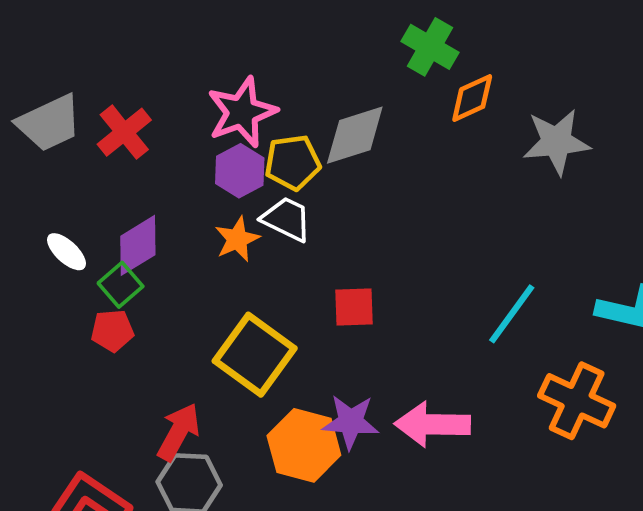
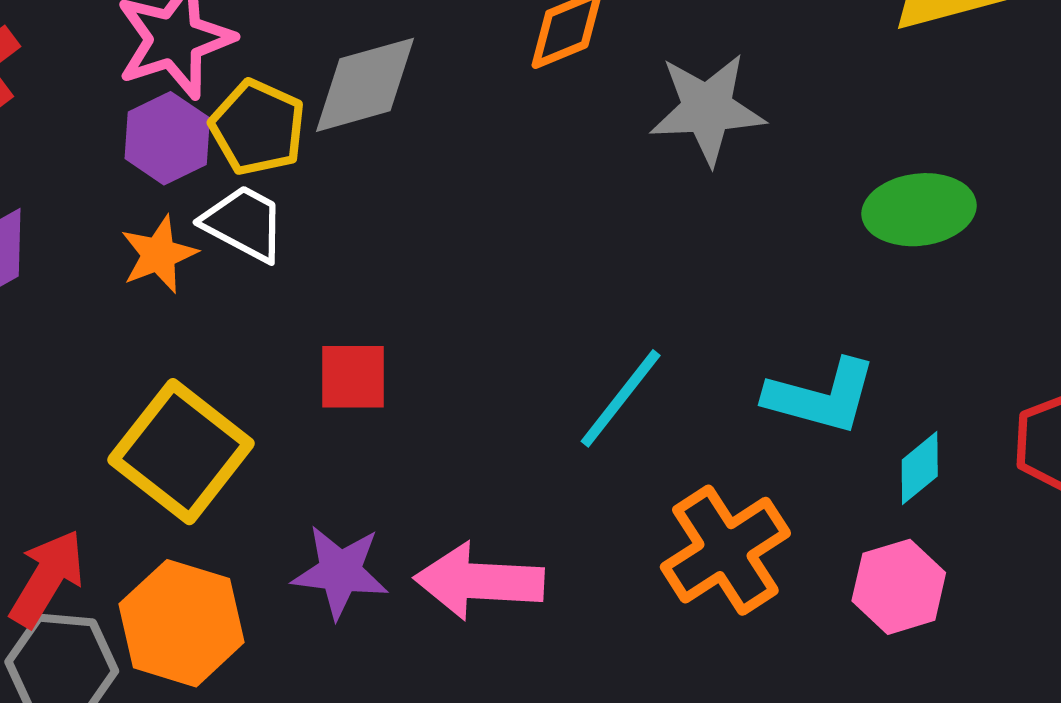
yellow pentagon: (293, 162) -> (258, 127), turned 30
orange cross: (577, 401) -> (725, 550), turned 30
orange hexagon: (304, 445) -> (182, 623), moved

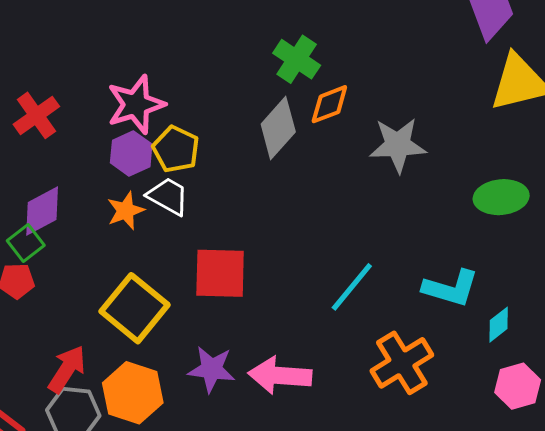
gray diamond: (365, 85) -> (278, 128), moved, turned -34
red square: (353, 377) -> (220, 273), size x1.5
pink hexagon: (899, 587) -> (518, 386), moved

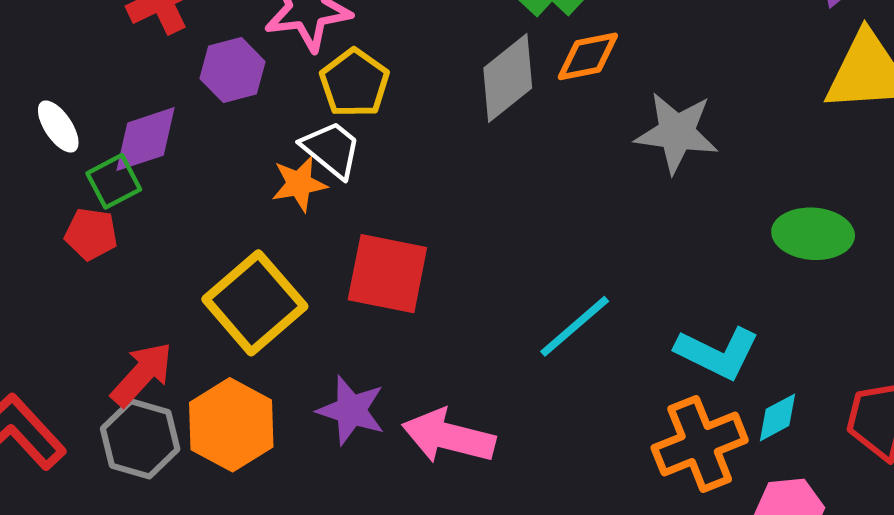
purple hexagon: (131, 153) -> (233, 70), moved
orange star: (126, 211) -> (299, 184), moved
orange cross: (402, 363) -> (700, 444), moved

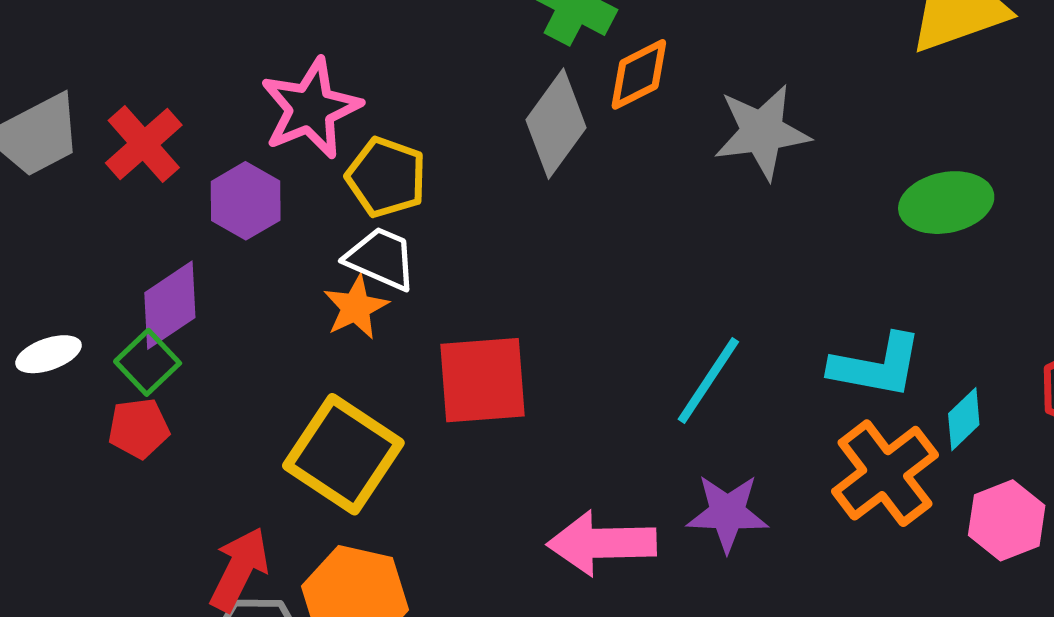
white ellipse: (58, 127) -> (49, 354), moved, turned -60
purple star: (351, 410) -> (727, 513), moved

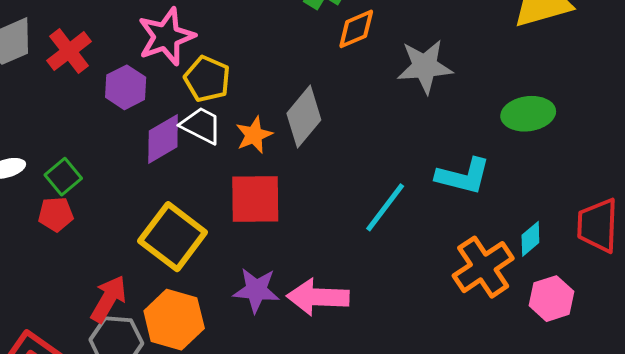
gray diamond: (556, 124) -> (304, 117), moved
purple diamond: (170, 305) -> (163, 139), moved
orange star: (356, 307) -> (254, 135), moved
cyan L-shape: (876, 366) -> (463, 176), moved
purple star: (727, 513) -> (256, 290), moved

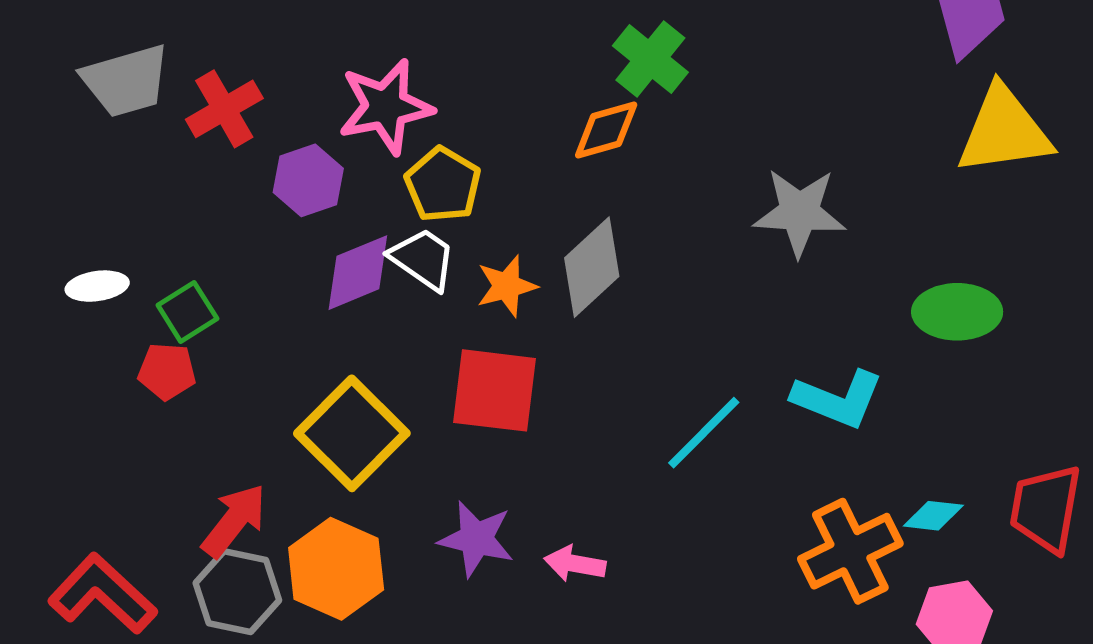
orange diamond: (356, 29) -> (606, 130), moved
cyan diamond: (530, 239) -> (933, 516), turned 39
pink arrow: (318, 297) -> (575, 564), size x0.6

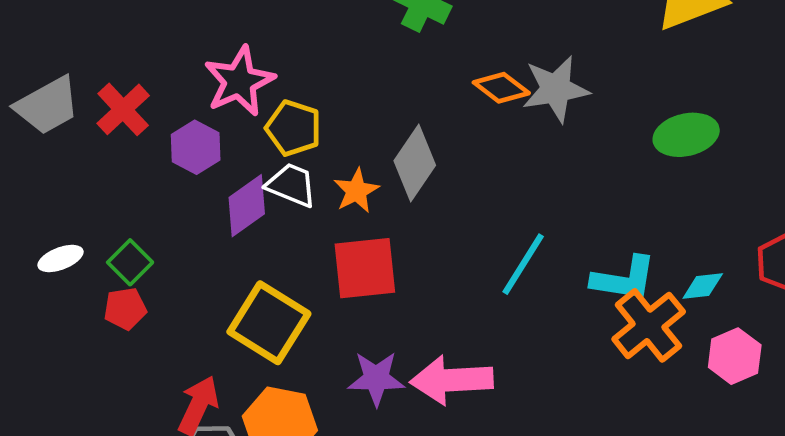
orange diamond: (606, 130) -> (501, 88), moved, turned 66
cyan L-shape: (838, 399) -> (624, 279), moved
pink arrow: (575, 564) -> (452, 380), size x1.8

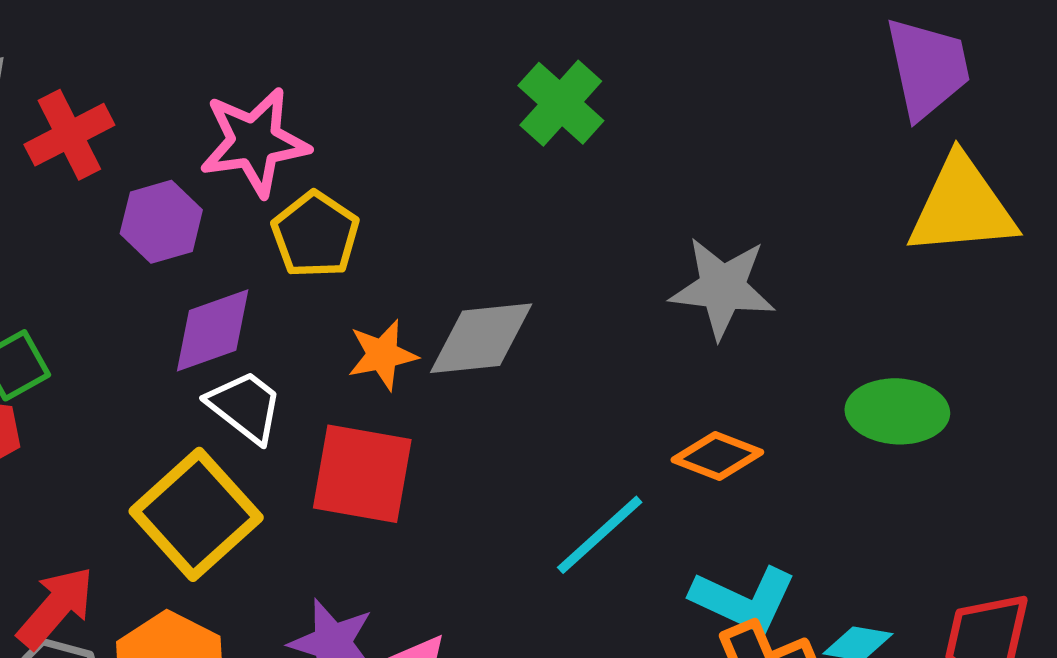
orange diamond: (501, 88) -> (717, 456), moved, turned -32
gray diamond: (415, 163) -> (481, 338), turned 34
white trapezoid: (291, 185) -> (245, 406), moved

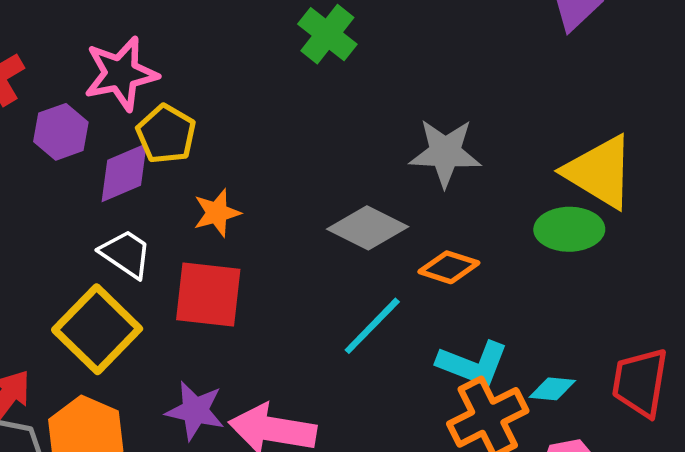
yellow triangle: (962, 207) -> (600, 172), moved, turned 40
purple diamond: (213, 330) -> (124, 173), moved
gray diamond: (481, 338) -> (368, 228), moved, turned 36

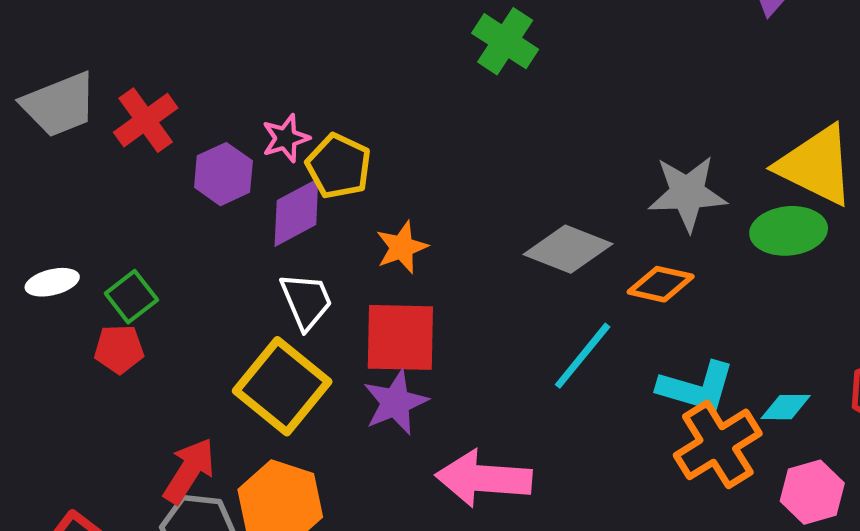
pink star: (121, 74) -> (286, 138), moved, size x0.6
gray star: (445, 153) -> (687, 193), moved
white trapezoid: (126, 254) -> (306, 301), turned 38
purple star: (195, 411) -> (395, 402), moved, turned -30

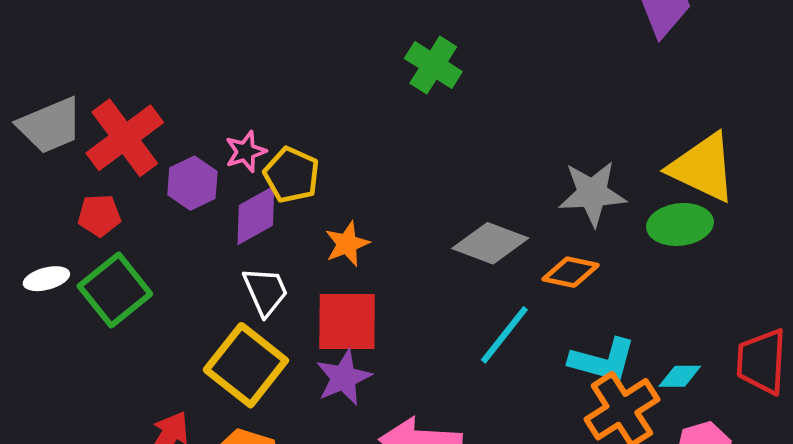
red cross: (146, 120) -> (125, 138), size x1.4
green square: (131, 297) -> (115, 290), size x1.6
red pentagon: (119, 349) -> (99, 215), moved

